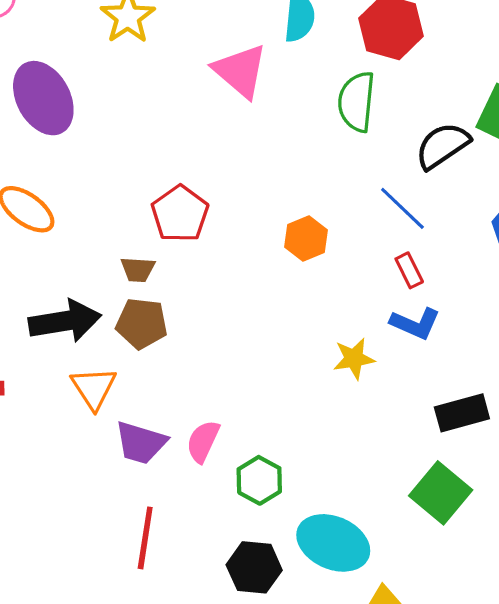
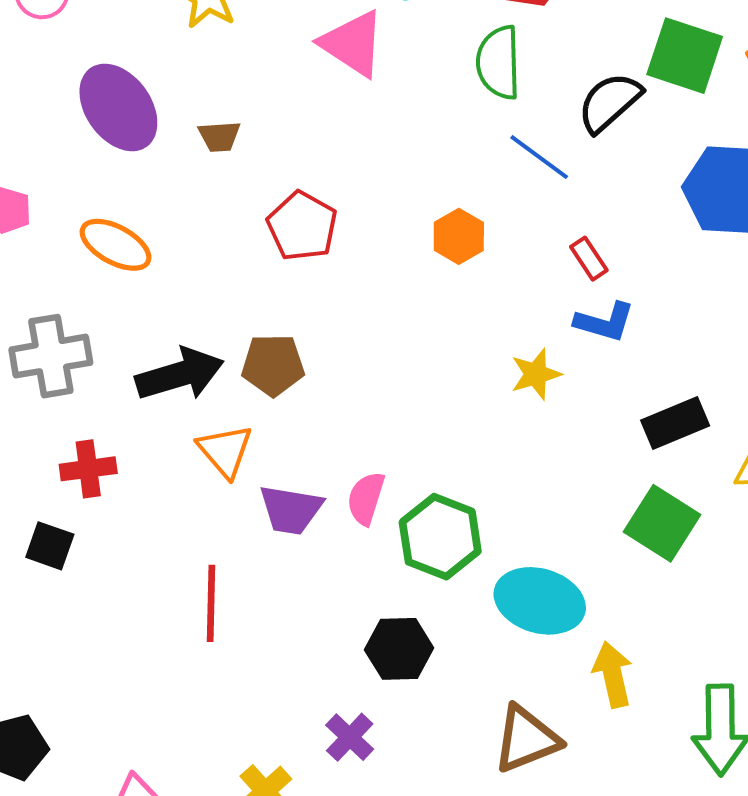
blue line: (402, 208) -> (539, 157), moved
brown trapezoid: (138, 270) -> (219, 136), moved
green hexagon: (259, 480) -> (440, 537), size x1.4
red line: (145, 538) -> (211, 603), moved
black hexagon: (254, 567) -> (399, 649), moved

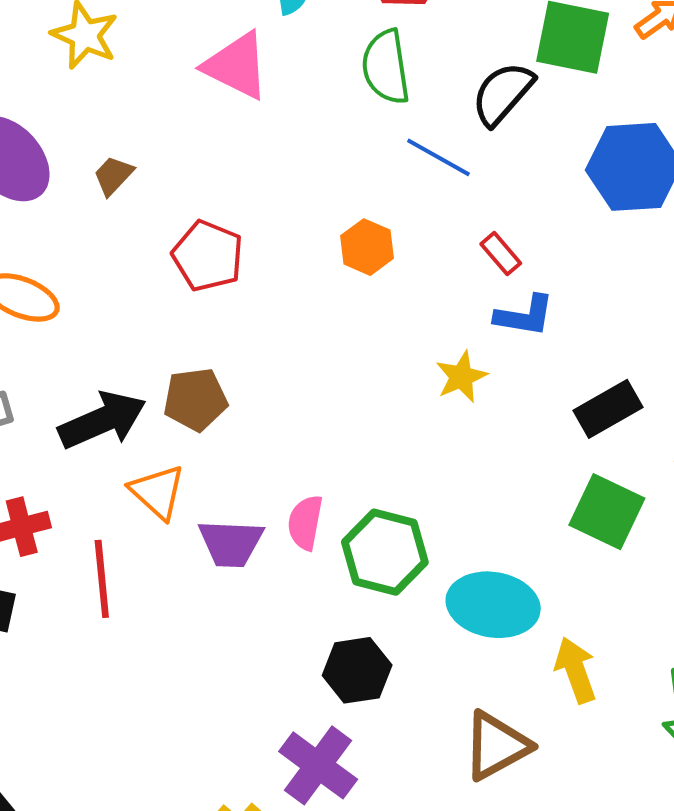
brown trapezoid: (219, 136) -> (113, 175), turned 144
red line: (211, 603) -> (102, 579), moved
purple cross: (350, 737) -> (318, 765), size x1.5

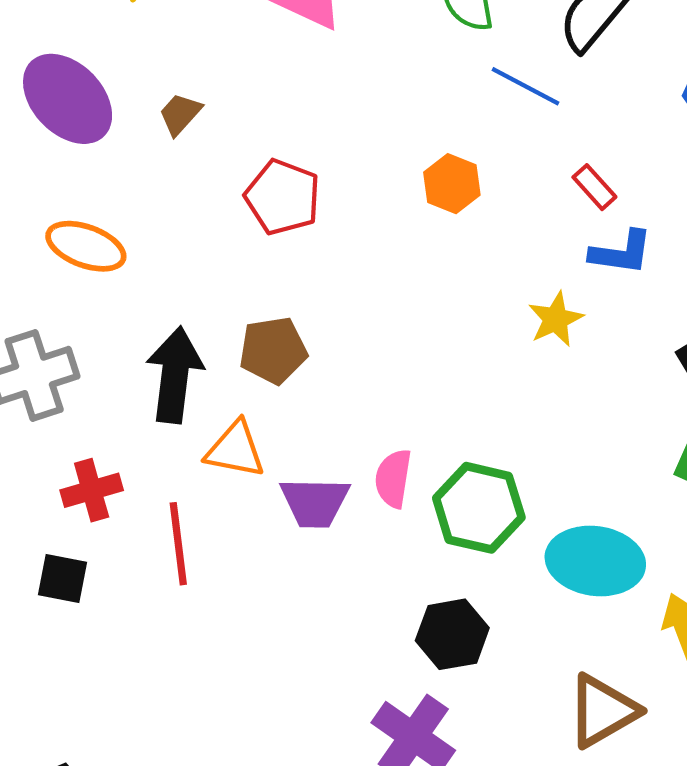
black arrow: (102, 420) -> (175, 375), turned -58
orange triangle: (157, 492) -> (235, 450), turned -30

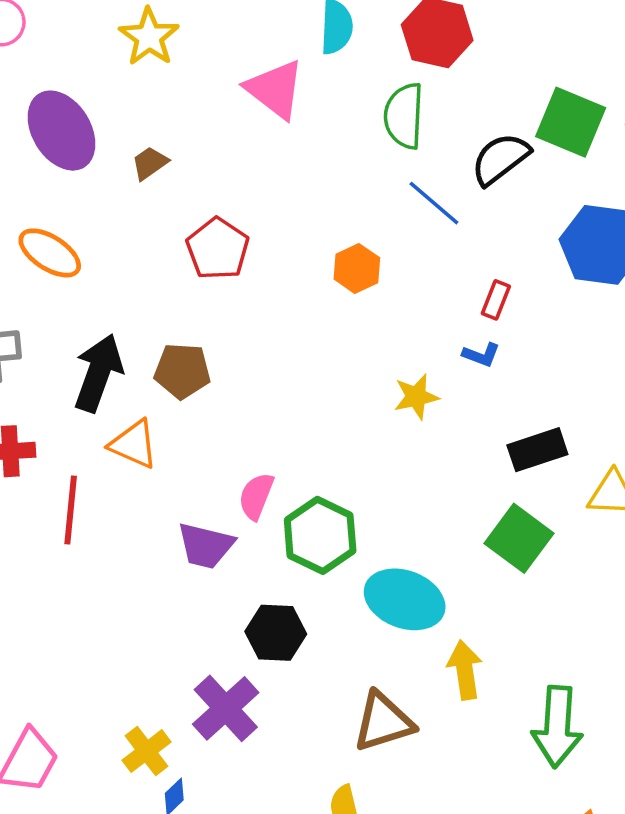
red rectangle: (594, 187) -> (496, 300), moved, turned 51
blue L-shape: (621, 253) -> (481, 355), size x0.7
purple trapezoid: (315, 502) -> (206, 546), moved

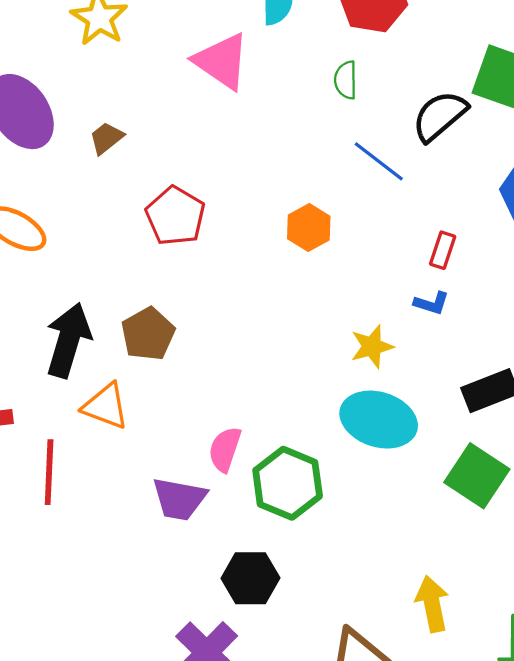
green semicircle: (404, 116) -> (346, 80), size x0.6
brown pentagon: (182, 371) -> (148, 334), turned -30
cyan ellipse: (405, 599) -> (379, 420), moved

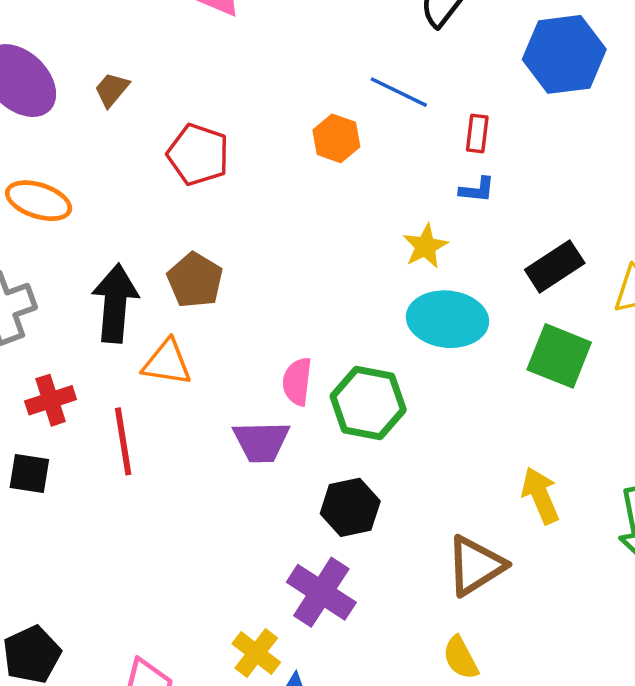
blue line: (379, 161) -> (399, 92), moved

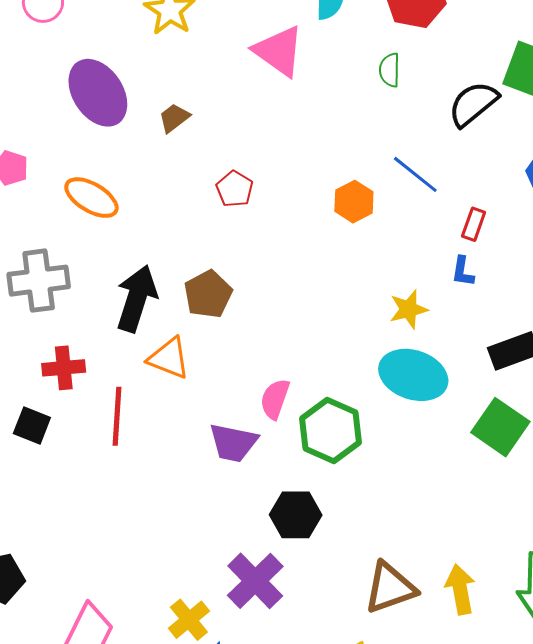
red pentagon: (198, 155) -> (235, 189), size x0.7
blue L-shape: (477, 190) -> (463, 272), turned 80
yellow arrow: (540, 496) -> (460, 589), moved

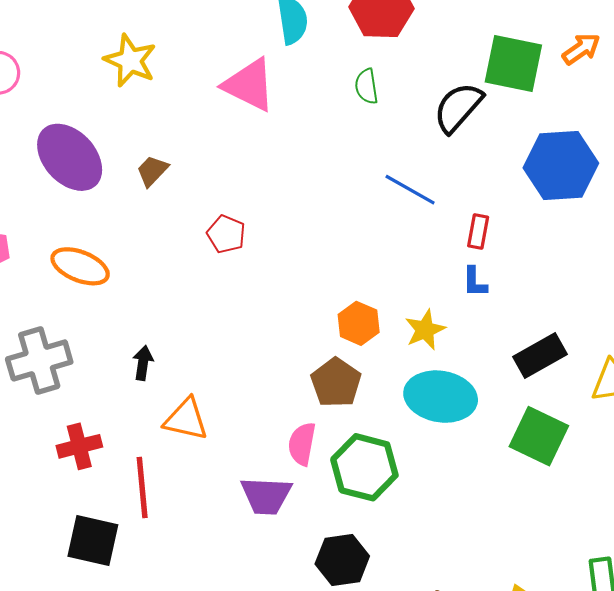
orange hexagon: (354, 202) -> (359, 323), moved
brown pentagon: (208, 294) -> (336, 383), moved
black arrow: (136, 298) -> (143, 363), size x0.5
black square: (32, 425) -> (93, 540), moved, size x1.4

